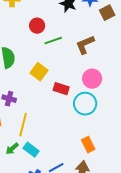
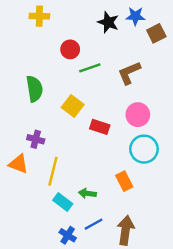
cyan circle: (85, 104) -> (144, 149), moved
orange rectangle: (88, 145) -> (124, 181), moved
green arrow: (12, 149) -> (87, 193), moved, turned 48

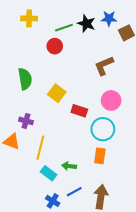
green line: (90, 68) -> (64, 28), moved
cyan circle: (144, 149) -> (103, 129), moved
orange rectangle: (124, 181) -> (100, 156), turned 35

